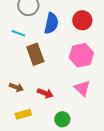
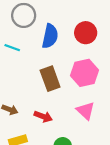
brown rectangle: (35, 54) -> (50, 79), moved

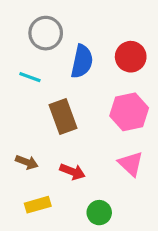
brown rectangle: (50, 79) -> (63, 117), moved

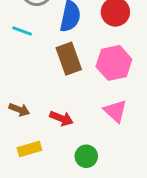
brown rectangle: (63, 117) -> (69, 59), moved

